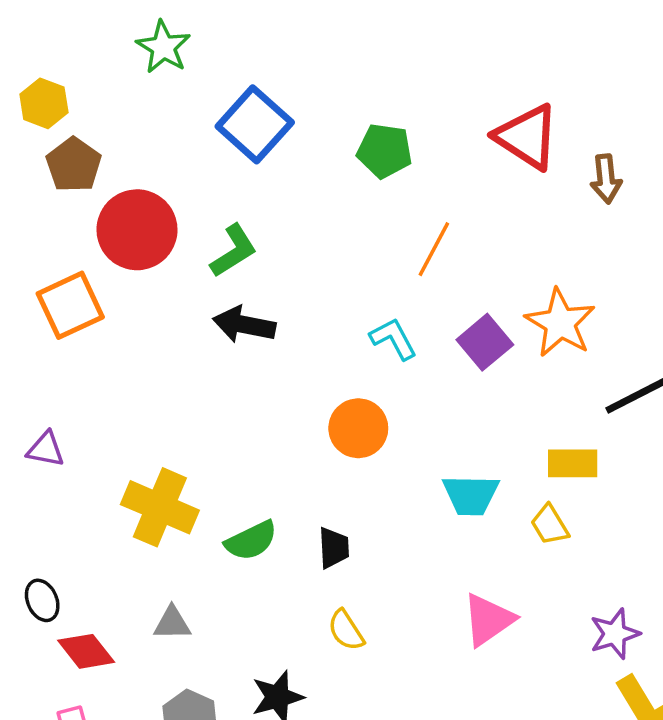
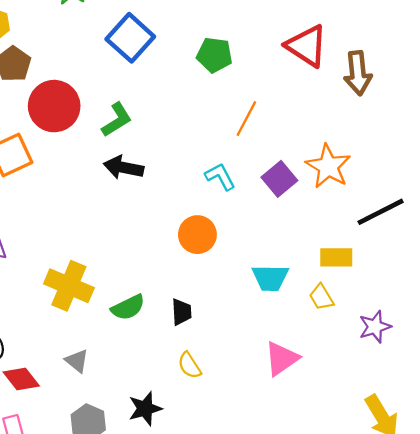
brown arrow: (606, 179) -> (358, 73), size x1.4
gray triangle: (172, 623) -> (77, 361), turned 40
purple star: (615, 634) -> (375, 327), moved

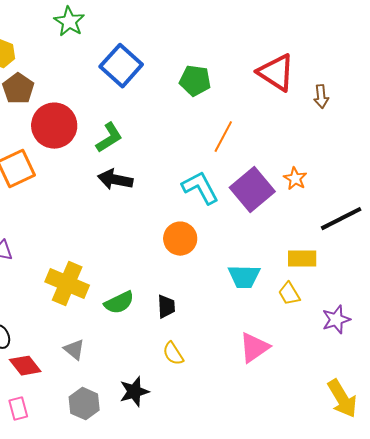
brown arrow: (358, 73) -> (321, 97), size x0.6
orange star: (328, 166) -> (295, 179), size x0.6
cyan L-shape: (220, 177) -> (200, 188), size x1.4
purple square: (279, 179) -> (252, 190), size x1.4

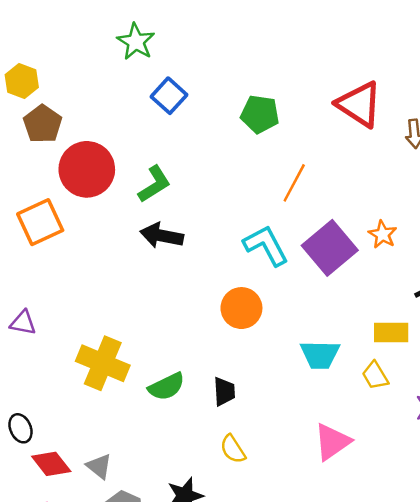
green star: (69, 22) -> (136, 42), moved
blue square: (121, 66) -> (169, 96), size x0.7
gray triangle: (74, 350) -> (99, 466), moved

